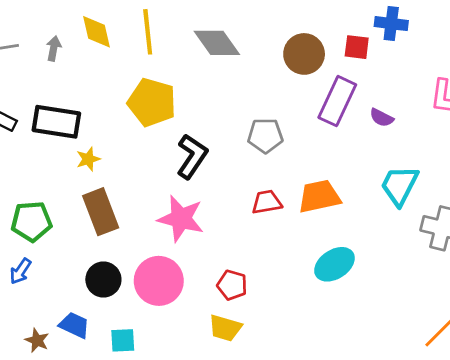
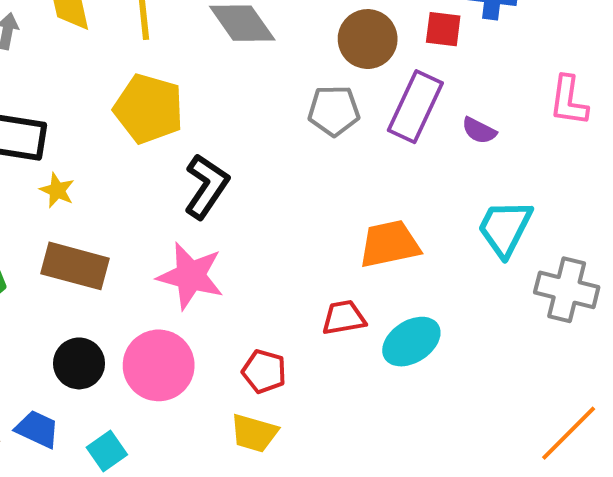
gray pentagon: (265, 136) -> (334, 111), moved
yellow star: (88, 159) -> (57, 190), turned -30
red trapezoid: (267, 202) -> (344, 318), moved
brown rectangle: (101, 212) -> (75, 266), turned -54
cyan square: (123, 340) -> (107, 451), turned -32

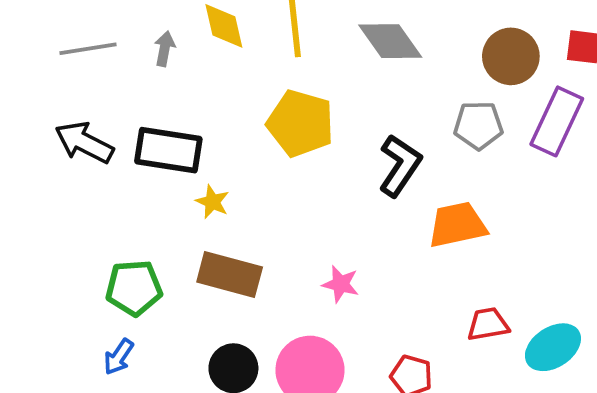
black L-shape: (206, 186) -> (400, 165), moved
orange trapezoid: (389, 244) -> (457, 225), moved
pink star: (190, 276) -> (341, 284), size x0.6

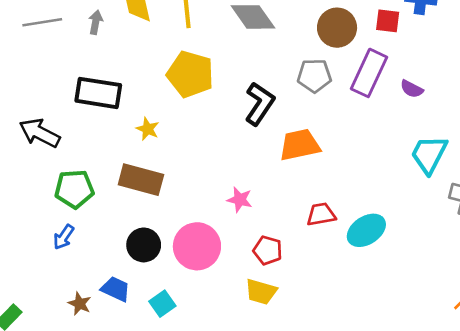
black arrow: (84, 142) -> (40, 133), moved
yellow star: (212, 202) -> (148, 129), moved
pink star: (341, 284) -> (240, 200), moved

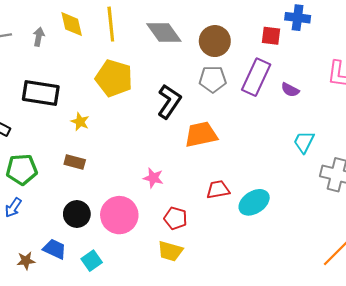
brown circle: (337, 28) -> (215, 41), moved
cyan trapezoid: (429, 154) -> (304, 142), size x0.7
brown rectangle: (141, 180) -> (75, 162), size x0.6
brown star: (80, 304) -> (26, 261), turned -30

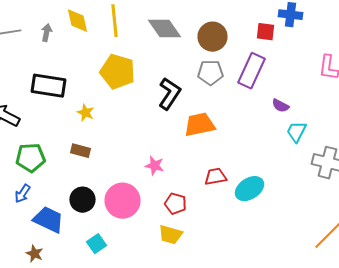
purple semicircle: (290, 90) -> (280, 106), moved
blue trapezoid: (55, 249) -> (48, 220), moved, size x1.4
brown star: (26, 261) -> (34, 254), moved, turned 30

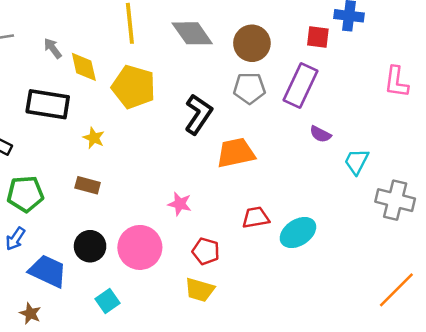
yellow diamond: (78, 21) -> (84, 67), moved
gray arrow: (46, 33) -> (53, 48), moved, turned -48
purple semicircle: (280, 106) -> (320, 134), moved

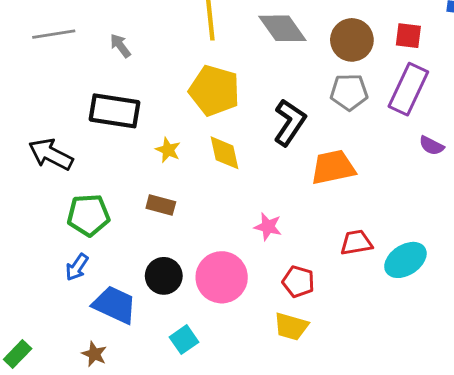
red square: (318, 37) -> (408, 36), moved
yellow diamond: (84, 67) -> (225, 153), moved

